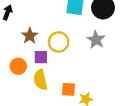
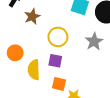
brown star: (30, 36) -> (32, 16), moved
purple square: (41, 57) -> (55, 61), moved

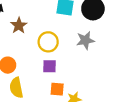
gray star: (94, 41) -> (85, 40), turned 30
yellow semicircle: (34, 70) -> (16, 88), moved

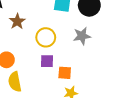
orange square: (57, 89) -> (65, 73), moved

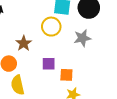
brown star: (17, 21) -> (24, 43), moved
yellow circle: (46, 37) -> (51, 27), moved

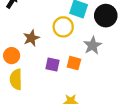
gray star: (82, 38) -> (93, 45), turned -30
orange square: (66, 75) -> (74, 63), moved

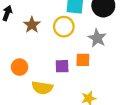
brown star: (31, 38) -> (32, 25), moved
yellow semicircle: (16, 79) -> (42, 88), moved, turned -66

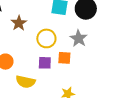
yellow circle: (64, 27) -> (46, 38), moved

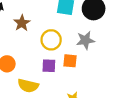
gray star: (79, 38) -> (85, 40), turned 30

